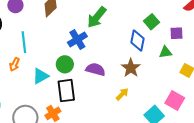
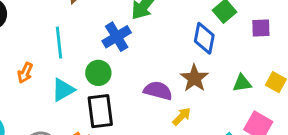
cyan line: (24, 42) -> (59, 43), moved
green triangle: (166, 52) -> (242, 83), moved
purple semicircle: (95, 69) -> (158, 91), moved

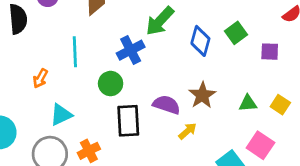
blue diamond: (204, 38) -> (200, 41), moved
cyan triangle: (63, 90) -> (61, 115), moved
black rectangle: (100, 111) -> (128, 121), moved

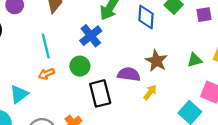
orange arrow: (40, 78) -> (46, 74), moved, turned 49
cyan triangle: (61, 115) -> (19, 94), moved

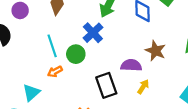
green circle: (80, 66) -> (76, 54), moved
yellow arrow: (150, 92) -> (143, 87), moved

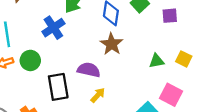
brown star: (156, 51) -> (111, 44), moved
green circle: (76, 54) -> (30, 60), moved

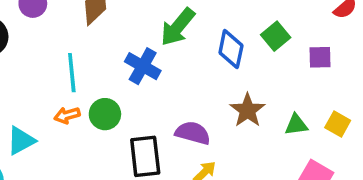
blue cross: (53, 28) -> (143, 66), turned -30
brown star: (111, 44) -> (247, 110), moved

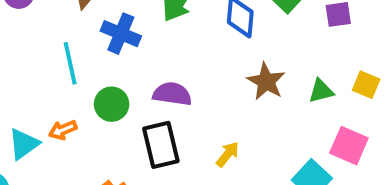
blue cross: (143, 66) -> (121, 34), moved
orange arrow: (67, 115) -> (63, 130), moved
purple semicircle: (193, 133) -> (172, 94), moved

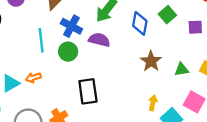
purple semicircle: (172, 94) -> (99, 40), moved
green circle: (112, 104) -> (68, 52), moved
yellow arrow: (227, 154) -> (153, 103), moved, turned -32

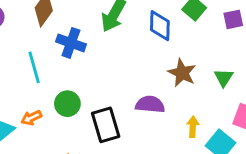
purple semicircle: (99, 40) -> (150, 104), moved
green circle: (68, 52) -> (67, 104), moved
green triangle: (181, 70) -> (224, 78), turned -40

